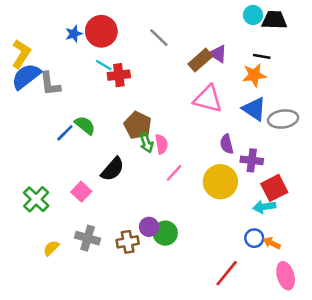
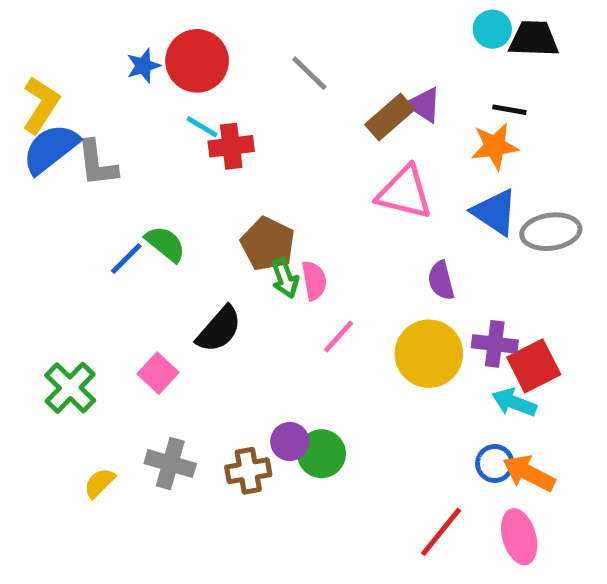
purple cross: (252, 160) -> (495, 344), moved
cyan arrow: (264, 207) -> (514, 402), turned 30
orange arrow: (272, 243) -> (529, 473), size x1.5
pink ellipse: (286, 276) -> (519, 537), moved

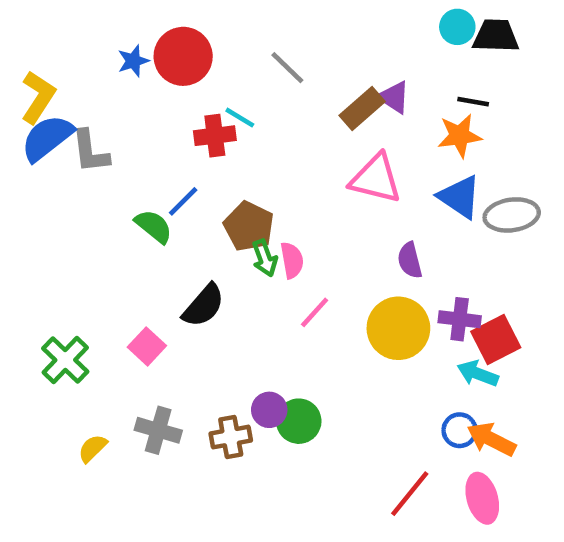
cyan line: (202, 127) -> (240, 118), moved
blue line: (126, 258) -> (183, 201), moved

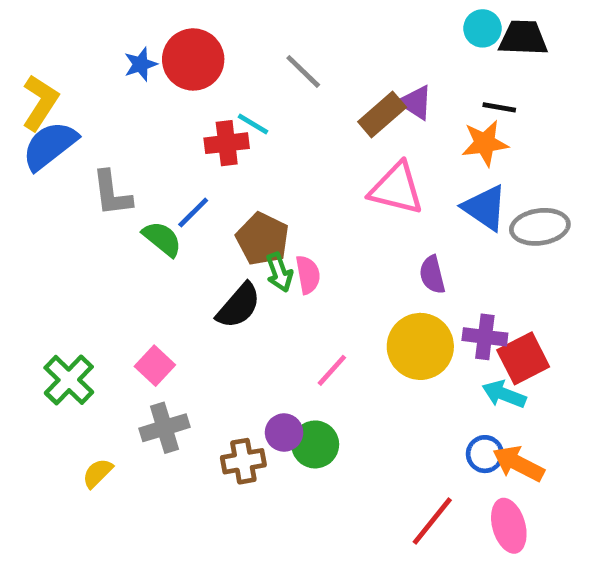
gray L-shape: (90, 152) -> (112, 193), moved
black semicircle: (204, 306) -> (239, 306), moved
pink line: (315, 312) -> (332, 370), moved
gray cross: (158, 430) -> (164, 428), moved, turned -33

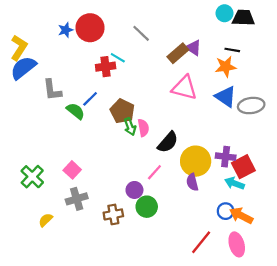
purple semicircle: (432, 275) -> (192, 182), moved
black semicircle: (239, 306) -> (168, 142), moved
purple circle: (284, 433) -> (134, 190), moved

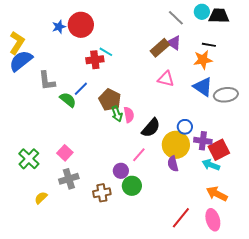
gray line: (141, 33) -> (176, 18), moved
pink triangle: (184, 88) -> (166, 79), size x0.7
blue circle: (226, 211) -> (185, 127), moved

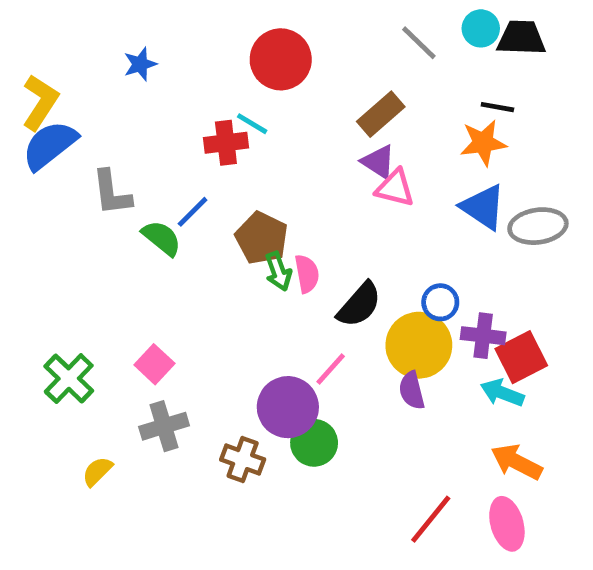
red circle: (81, 25) -> (281, 59), moved
purple triangle: (174, 43) -> (378, 162), moved
purple circle: (121, 171) -> (288, 407), size x1.6
brown cross: (102, 193) -> (243, 460), turned 30

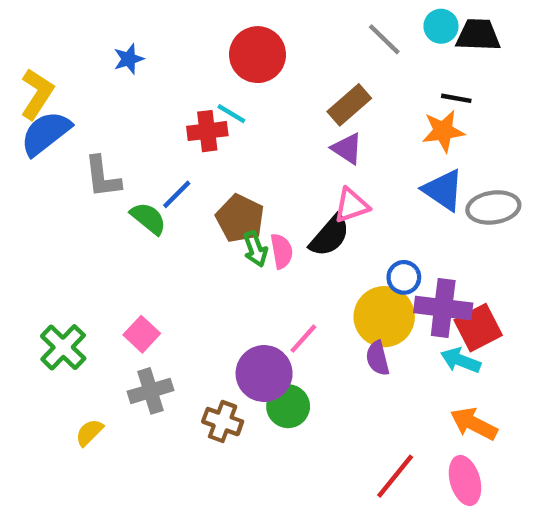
pink triangle: (395, 188) -> (351, 205), moved, turned -33
black semicircle: (359, 305) -> (330, 236), moved
purple cross: (483, 336) -> (443, 308), size x1.4

